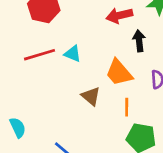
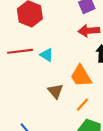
orange line: (127, 107) -> (83, 105), turned 32

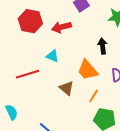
red arrow: (89, 31) -> (61, 27), moved
red line: (20, 51) -> (28, 74), moved

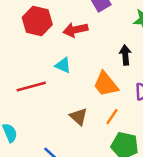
brown triangle: (67, 88) -> (79, 117), moved

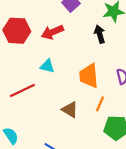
black arrow: (125, 55) -> (100, 34), moved
orange trapezoid: (106, 84) -> (89, 76), turned 45

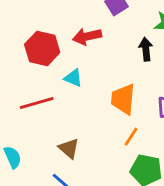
red hexagon: (17, 31) -> (42, 48), moved
brown triangle: (70, 110) -> (69, 148), moved

